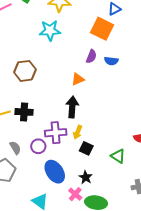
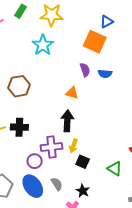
cyan star: (50, 31) -> (43, 45), turned -30
purple semicircle: (91, 56) -> (85, 70), turned -40
orange triangle: (78, 79) -> (72, 93), turned 40
gray semicircle: (15, 148) -> (57, 184), moved
blue ellipse: (55, 172) -> (33, 186), moved

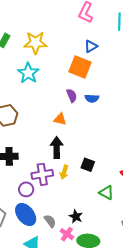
black square: (83, 162) -> (88, 165), moved
gray semicircle: (57, 184) -> (50, 221), moved

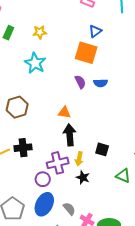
yellow star: (35, 43) -> (40, 32), size x0.6
orange triangle: (60, 119) -> (64, 112), moved
blue ellipse: (26, 214) -> (44, 204), turned 70
black star: (76, 217) -> (83, 177), moved

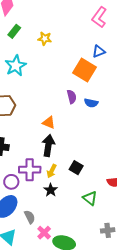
cyan star: (35, 63) -> (16, 66), moved

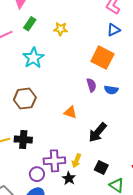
blue triangle: (99, 51) -> (114, 30), moved
black arrow: (48, 146) -> (98, 132), moved, turned -145
black square: (76, 168) -> (101, 168), moved
black star: (51, 190) -> (69, 178), moved

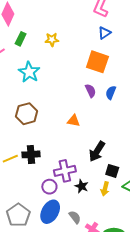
blue semicircle: (111, 90) -> (111, 93), turned 112
black arrow: (98, 132) -> (97, 151), moved
yellow arrow: (76, 161) -> (105, 189), moved

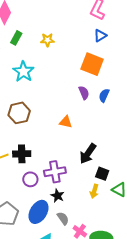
black star: (82, 186) -> (57, 196), moved
purple circle: (49, 187) -> (30, 179), moved

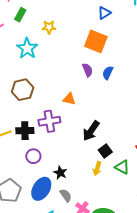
yellow star: (47, 40) -> (49, 27), moved
purple cross: (55, 172) -> (49, 121), moved
black square: (102, 174) -> (105, 151), turned 32

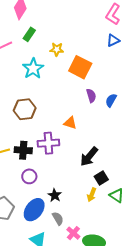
orange square: (96, 41) -> (80, 67), moved

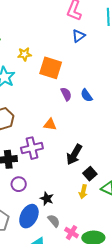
blue semicircle: (111, 100) -> (87, 95), turned -56

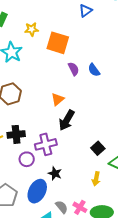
orange triangle: (50, 124) -> (58, 99), turned -48
purple cross: (32, 148) -> (46, 144), moved
black arrow: (74, 155) -> (67, 120), moved
yellow arrow: (83, 192) -> (96, 179), moved
gray semicircle: (54, 221) -> (62, 207), moved

